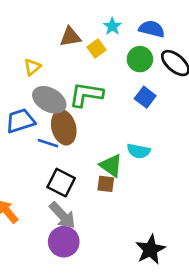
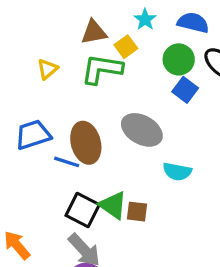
green L-shape: (86, 95) -> (102, 69), moved
blue square: (145, 97) -> (185, 90), moved
gray ellipse: (49, 100) -> (142, 130), moved
green triangle: (111, 166) -> (113, 205), moved

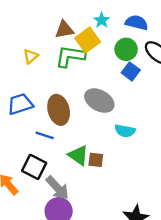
yellow square: (126, 47) -> (88, 40), size x1.5
blue line: (67, 162) -> (45, 135), moved
black square: (83, 210) -> (34, 167), moved

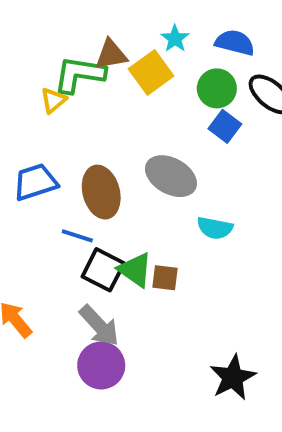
green L-shape: (70, 56) -> (79, 74), moved
black square: (34, 167) -> (103, 270), moved

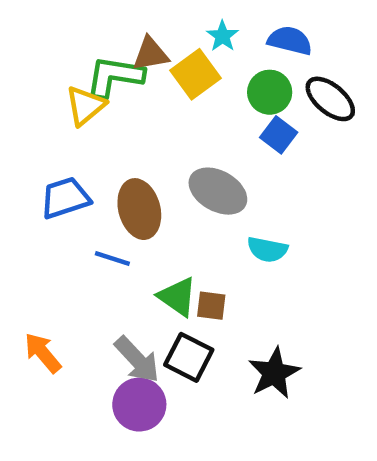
yellow triangle: (53, 100) -> (85, 106), size x1.4
black square: (103, 270) -> (189, 357), moved
black star: (233, 377) -> (274, 373), moved

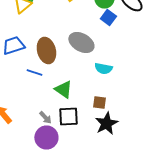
brown square: (211, 306) -> (99, 102), moved
black square: (189, 357) -> (68, 116), turned -30
gray arrow: (137, 360) -> (45, 118), size x0.6

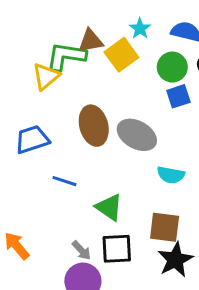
blue square: (108, 18) -> (178, 96), turned 35
brown ellipse: (46, 50) -> (94, 126), moved
brown square: (99, 102) -> (165, 227), size x1.5

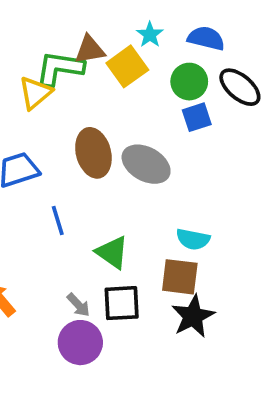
cyan semicircle: (171, 175) -> (193, 239), moved
blue line: (64, 181) -> (58, 220), turned 55

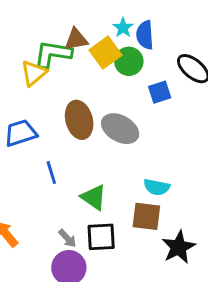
blue semicircle: (206, 38) -> (145, 35), moved, turned -108
green circle: (189, 82) -> (129, 61), moved
black star: (193, 316) -> (179, 247), moved

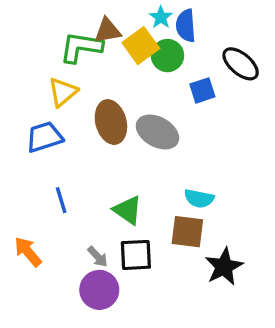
yellow triangle: (34, 73) -> (63, 92), moved
blue line: (51, 172) -> (61, 200), moved

